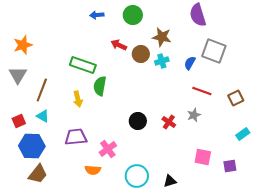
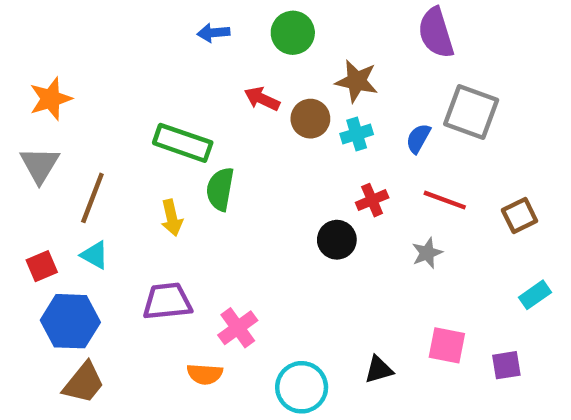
black circle: (138, 121) -> (337, 240), moved
red cross: (169, 122) -> (372, 200), moved, turned 32
black triangle: (170, 181) -> (379, 370), moved

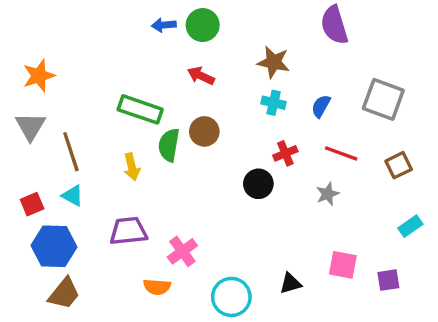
green circle: (293, 33) -> (203, 25), moved
gray square: (471, 112) -> (383, 99), moved
brown circle: (310, 119) -> (204, 131), moved
cyan cross: (357, 134) -> (274, 103), turned 30
brown line: (92, 198) -> (71, 152), turned -39

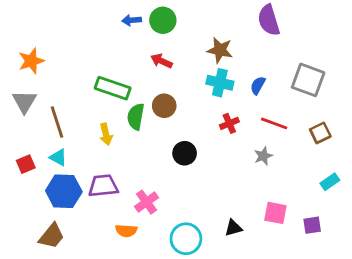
cyan cross: (274, 103) -> (220, 83), size x1.4
black circle: (258, 184) -> (185, 153), moved
blue hexagon: (54, 246) -> (64, 191), moved

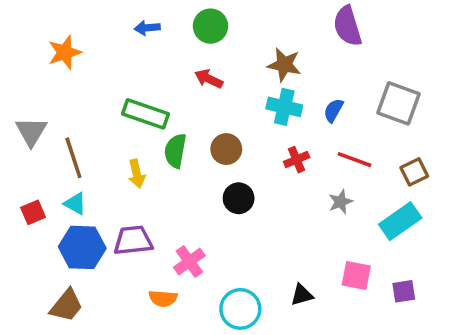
blue arrow: (132, 20) -> (147, 28), moved
orange star: (31, 61) -> (65, 52), moved
brown circle: (164, 106) -> (226, 149), moved
cyan rectangle: (330, 182) -> (400, 221), moved, size x1.6

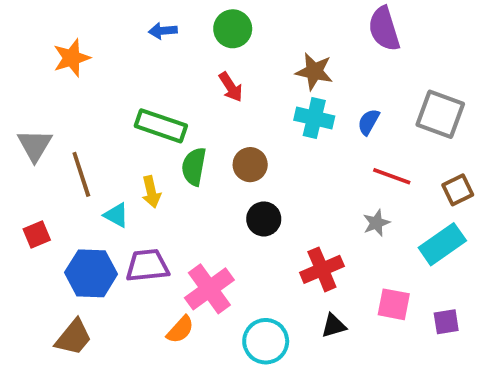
red arrow: (209, 79) -> (231, 87), turned -148
red cross: (297, 160) -> (322, 269), moved, size x1.5
cyan triangle: (75, 204) -> (116, 215), moved
pink cross: (189, 261) -> (209, 289), size x1.4
orange semicircle: (163, 298) -> (180, 330), turned -52

